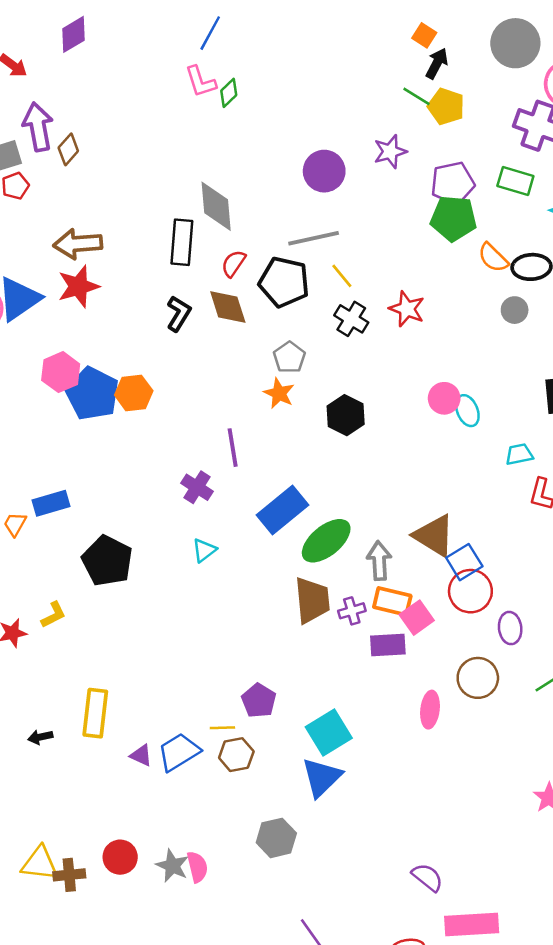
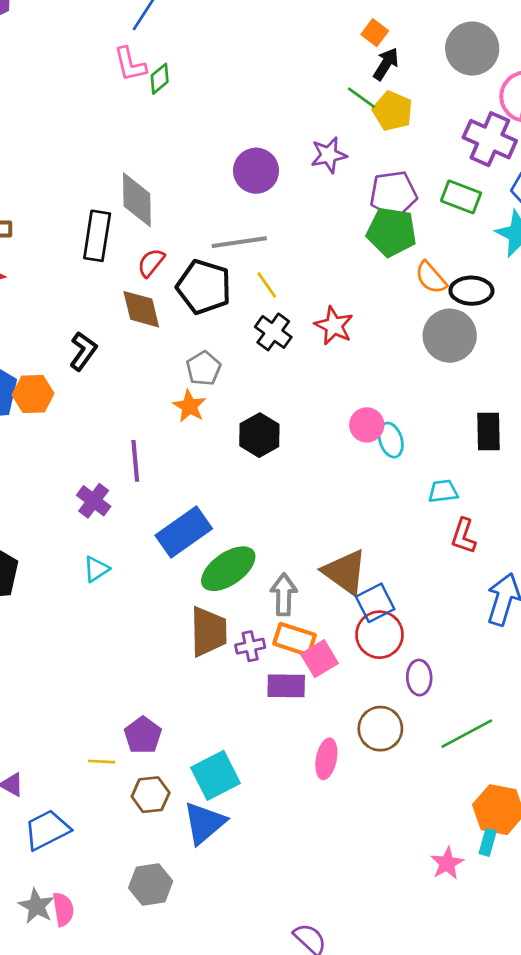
gray circle: (515, 310) -> (450, 336), size x1.8
black L-shape: (179, 314) -> (83, 351), moved
blue trapezoid: (179, 752) -> (47, 830), moved
brown hexagon: (236, 755) -> (151, 795), moved

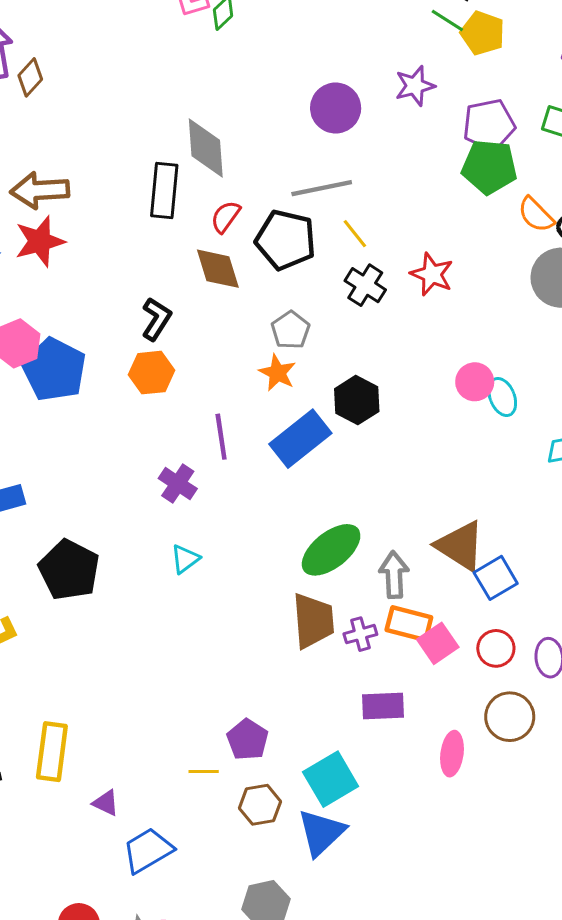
orange hexagon: (33, 394) -> (152, 373), moved
blue rectangle: (184, 532) -> (300, 439), moved
red circle: (379, 635) -> (496, 648), moved, size x0.7
purple rectangle: (286, 686) -> (383, 706), moved

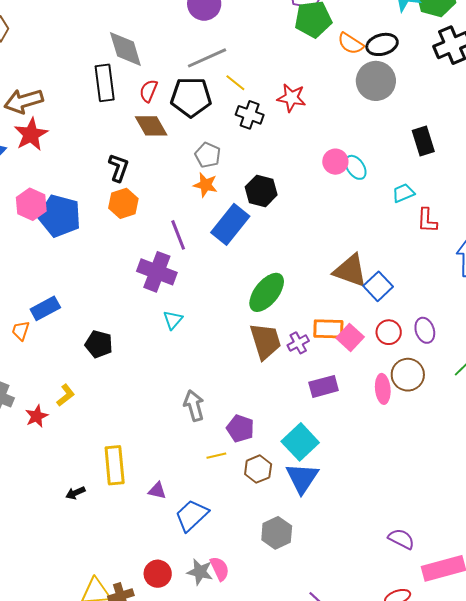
purple cross: (178, 484) -> (157, 272), size x1.5
black pentagon: (69, 570) -> (99, 344), size x0.7
gray arrow: (394, 575) -> (194, 406), moved
pink ellipse: (452, 754) -> (383, 389), moved

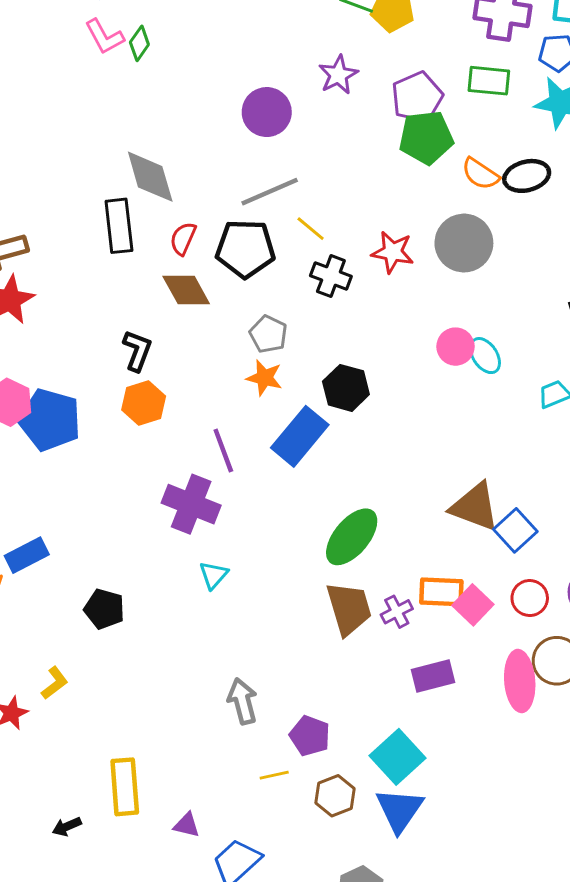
gray circle: (376, 81) -> (464, 243), moved
pink ellipse: (383, 389) -> (520, 681), size x1.4

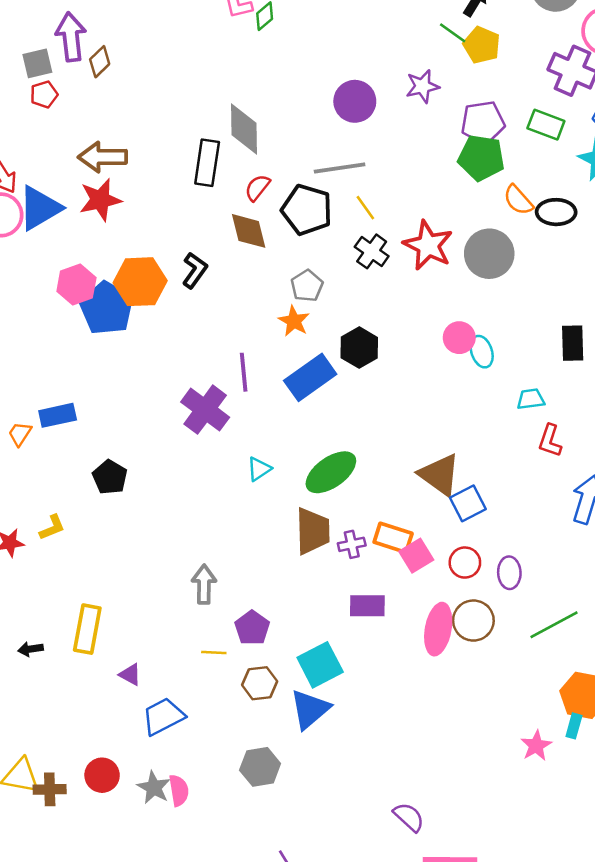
red star: (393, 252) -> (428, 245), size x1.4
orange hexagon: (144, 403) -> (140, 282), moved, size x1.4
cyan triangle: (213, 575) -> (259, 469), moved

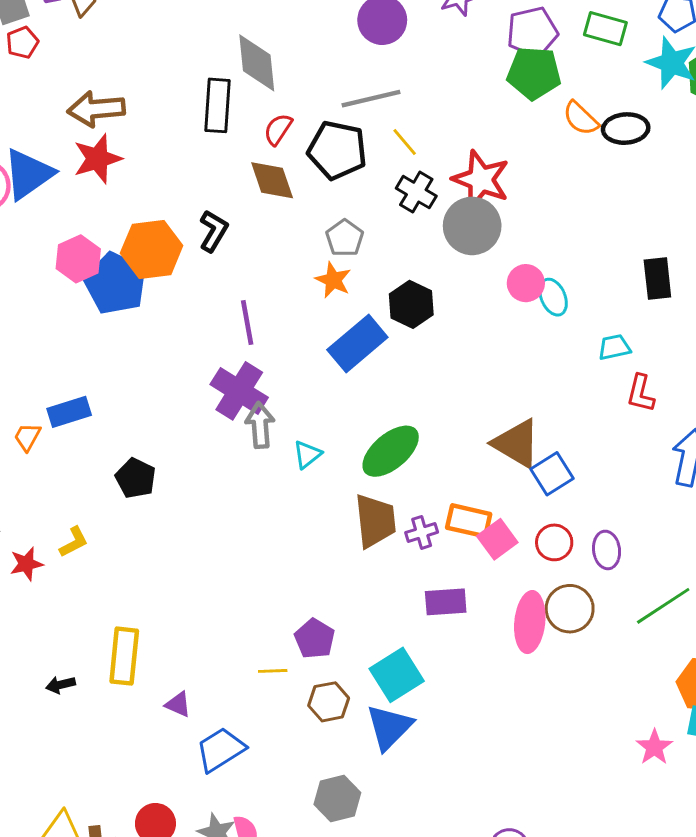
gray circle: (489, 254) -> (472, 226), moved
purple line: (244, 372) -> (247, 323), moved
gray arrow: (204, 584) -> (260, 425), moved

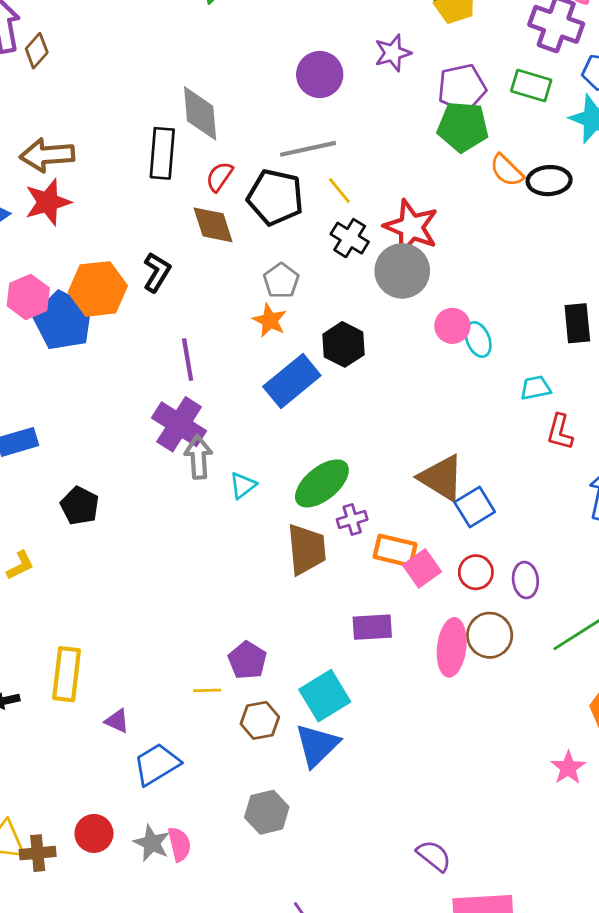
purple cross: (422, 532) -> (352, 519), moved

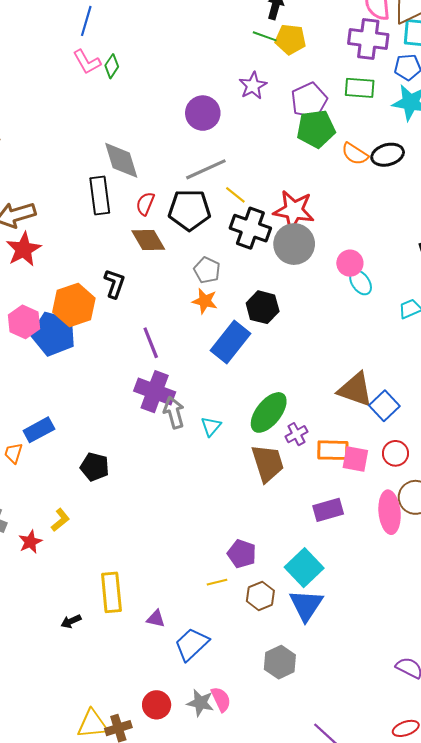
black cross: (350, 238) -> (250, 228), size x1.4
pink circle: (452, 326) -> (350, 263), moved
pink square: (422, 568) -> (355, 459), turned -32

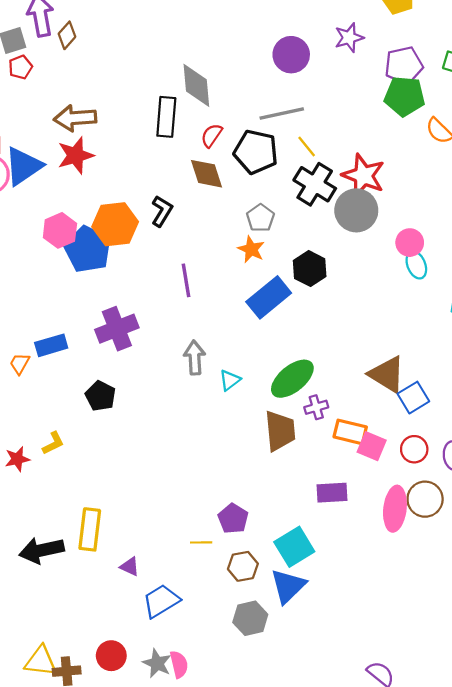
purple cross: (155, 392) -> (117, 329), moved, turned 36
black arrow: (71, 621) -> (42, 550), size x2.0
gray hexagon: (280, 662) -> (250, 618), moved

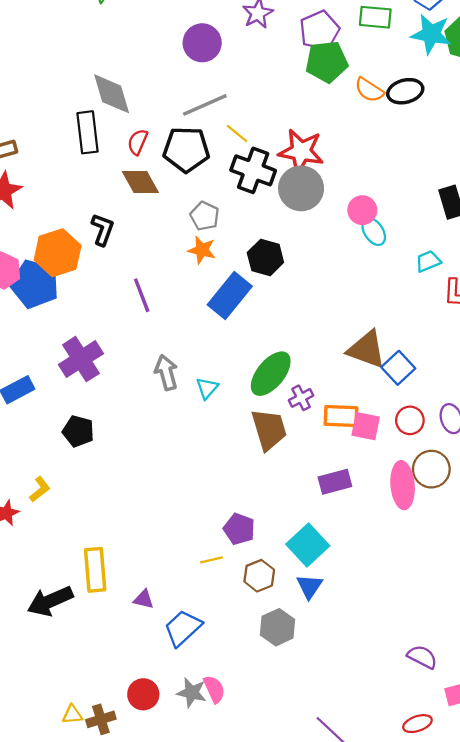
blue triangle: (288, 586) -> (309, 586), size x0.7
yellow triangle: (41, 661) -> (72, 715), size x0.6

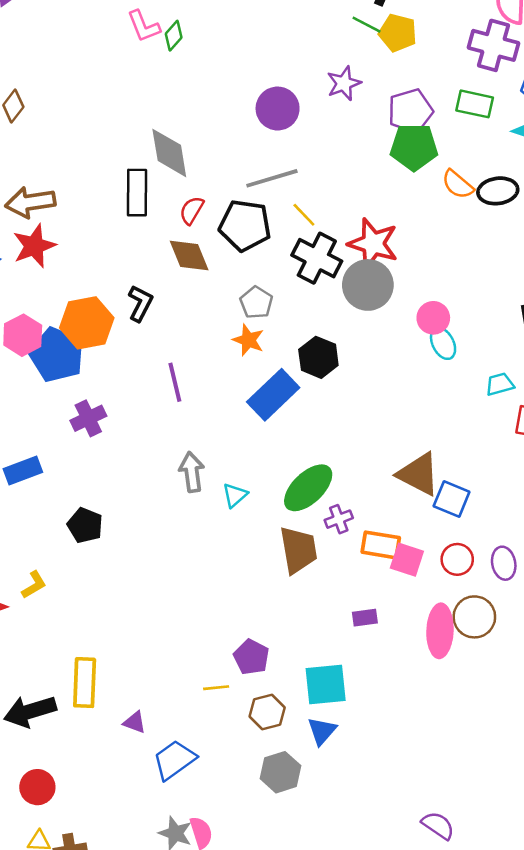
purple cross: (81, 359) -> (88, 418), moved, size x0.7
blue square: (398, 368) -> (452, 499), turned -32
purple rectangle: (335, 482) -> (365, 618), size x0.7
cyan square: (308, 545) -> (326, 684), turned 30
red circle: (143, 694) -> (37, 787), moved

